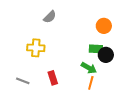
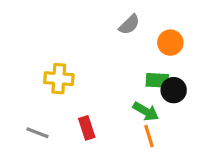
gray semicircle: (50, 17) -> (129, 25), moved
orange line: (91, 83) -> (149, 136), turned -32

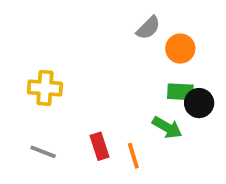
orange circle: (170, 43) -> (180, 49), moved
yellow cross: (59, 79) -> (45, 88), moved
orange line: (149, 136) -> (133, 156), moved

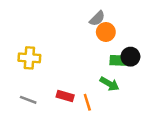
orange circle: (180, 49) -> (106, 32), moved
black circle: (199, 103) -> (130, 57), moved
red rectangle: (99, 146) -> (65, 96), turned -56

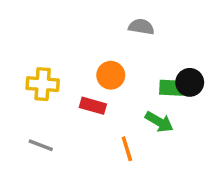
gray semicircle: (97, 18) -> (141, 27), turned -126
orange circle: (106, 32) -> (111, 75), moved
red rectangle: (65, 96) -> (93, 106), moved

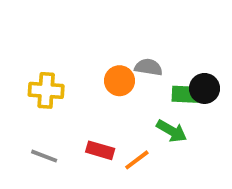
gray semicircle: (141, 27) -> (148, 67), moved
red rectangle: (93, 106) -> (100, 150), moved
orange line: (127, 149) -> (137, 160), turned 70

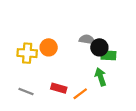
orange circle: (119, 81) -> (49, 47), moved
black circle: (204, 88) -> (99, 47), moved
green arrow: (172, 131) -> (101, 77), turned -138

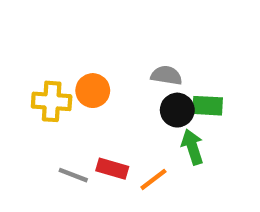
black circle: (99, 47) -> (177, 110), moved
gray line: (26, 92) -> (73, 175), moved

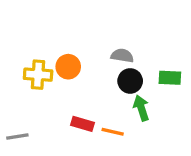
green rectangle: (208, 106) -> (170, 78), moved
gray line: (73, 175) -> (17, 137), moved, turned -30
orange line: (153, 179) -> (113, 132), turned 50

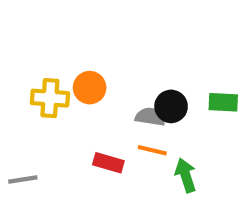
gray semicircle: (122, 56) -> (150, 117), moved
green arrow: (141, 108) -> (186, 175), moved
orange line: (113, 132) -> (152, 150), moved

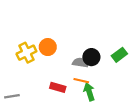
yellow cross: (50, 98) -> (26, 53), turned -30
green rectangle: (223, 102) -> (119, 55), turned -40
green arrow: (186, 175) -> (89, 92), moved

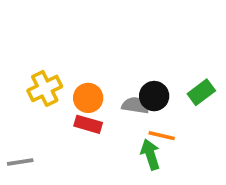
orange circle: (48, 47) -> (88, 98), moved
orange line: (81, 81) -> (162, 136), moved
red rectangle: (58, 87) -> (88, 124), moved

